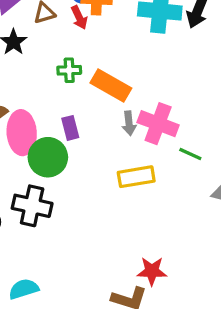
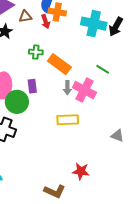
green line: (190, 154) -> (103, 69), moved
red star: (152, 271) -> (81, 171), moved

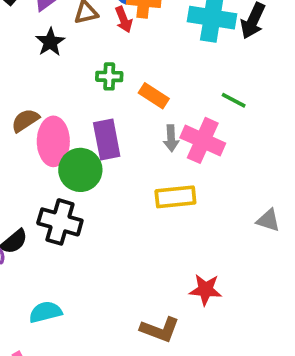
orange rectangle: (59, 64) -> (154, 96), size x0.7
purple rectangle: (32, 86) -> (107, 139), size x1.5

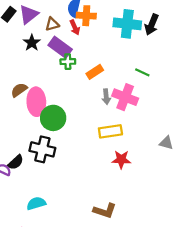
orange rectangle: (154, 96) -> (95, 72), turned -63
purple rectangle: (107, 139) -> (60, 47), moved, turned -40
red star: (206, 290) -> (121, 160), moved

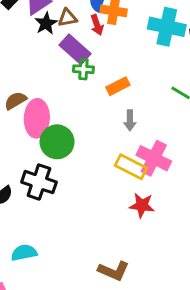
black star: (32, 43) -> (46, 23), moved
pink cross: (125, 97) -> (154, 158), moved
yellow rectangle: (110, 131) -> (131, 167), turned 30

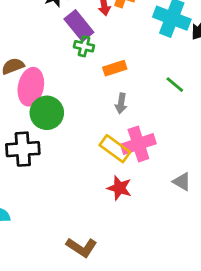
pink cross: (154, 158) -> (138, 144), turned 36
black cross: (39, 182) -> (23, 149), turned -32

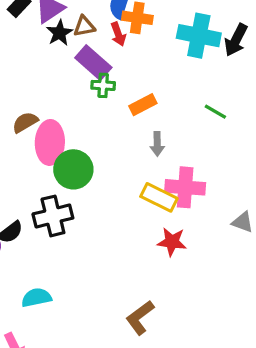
pink cross: (138, 144) -> (185, 187), turned 32
brown L-shape: (82, 247) -> (140, 318), turned 120

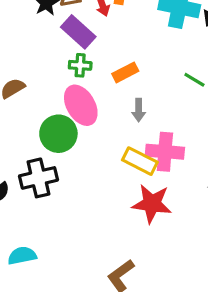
green cross: (103, 85) -> (80, 65), moved
pink ellipse: (50, 142) -> (81, 105), moved, turned -33
red star: (172, 242) -> (152, 204), size x1.4

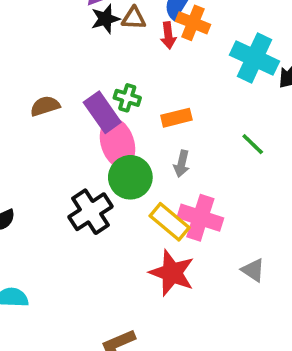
purple rectangle: (78, 32) -> (102, 112), moved
green circle: (58, 134) -> (130, 177), moved
black cross: (39, 178) -> (91, 212), moved, turned -33

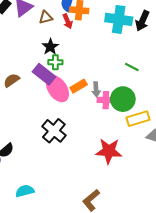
black star: (105, 19) -> (50, 47), moved
orange rectangle: (176, 118) -> (79, 86), moved
green circle: (130, 177) -> (123, 99), moved
pink cross: (200, 218) -> (106, 100), moved, size x0.7
yellow rectangle: (170, 222) -> (138, 119), moved, turned -40

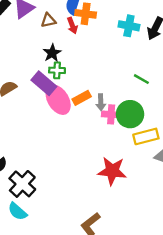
cyan cross: (119, 19) -> (129, 26), size x0.7
black cross: (54, 131) -> (22, 184), moved
cyan semicircle: (25, 191) -> (17, 211), turned -126

